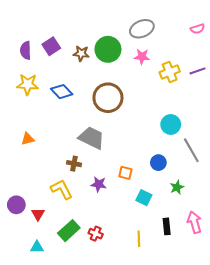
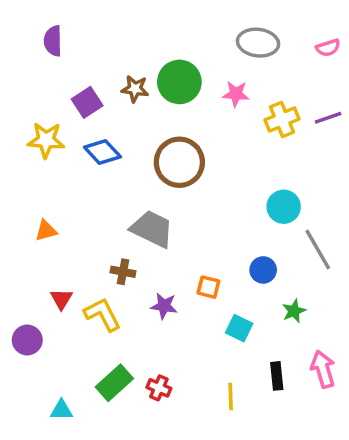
gray ellipse: (142, 29) -> (258, 43), moved, turned 30
purple square: (51, 46) -> (87, 102), moved
purple semicircle: (26, 50) -> (53, 41), moved
red triangle: (38, 214) -> (61, 299), moved

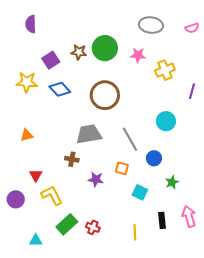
purple line: (328, 118) -> (192, 91), moved, turned -56
gray trapezoid: (152, 229) -> (89, 134), turned -36
gray line: (318, 249) -> (130, 139), moved
yellow L-shape: (102, 314) -> (52, 195), moved

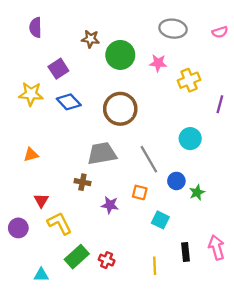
brown star: (79, 52) -> (90, 39), moved
green star: (172, 182) -> (197, 192), moved

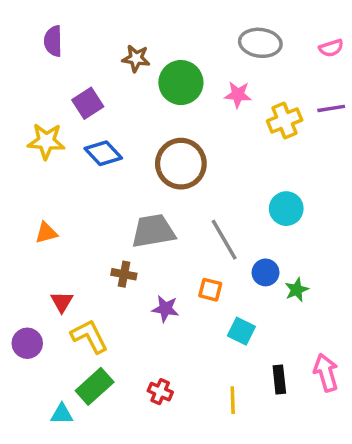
purple line: (220, 104) -> (331, 108), moved, turned 66
green rectangle: (77, 257) -> (95, 386), moved

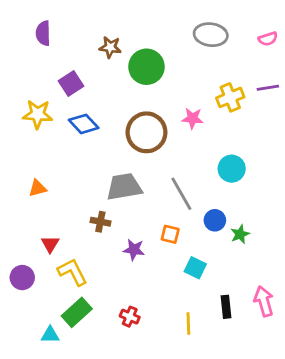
pink star: (238, 95) -> (193, 118), moved

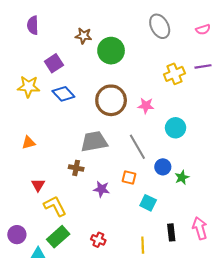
gray ellipse: (211, 35) -> (160, 26), turned 55
pink star: (193, 118) -> (146, 106), moved
purple circle: (22, 278) -> (17, 235), moved

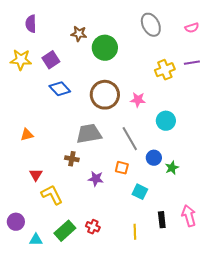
yellow star: (29, 87) -> (21, 60), moved
green rectangle: (58, 237) -> (65, 231), moved

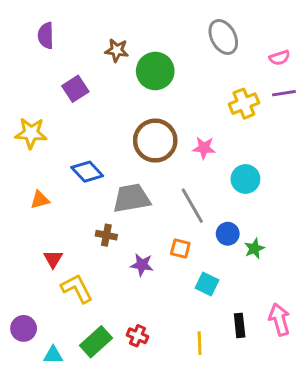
pink semicircle: (192, 28) -> (279, 58), moved
yellow star: (21, 60) -> (31, 133), moved
blue diamond: (60, 89) -> (87, 172), moved

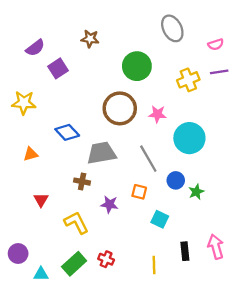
purple semicircle: (46, 35) -> (35, 48), moved, turned -126
green circle: (155, 71) -> (137, 66), moved
cyan circle: (245, 179) -> (189, 138), size x1.4
yellow L-shape: (77, 288) -> (76, 223), moved

